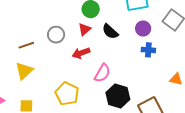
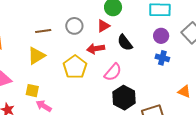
black semicircle: (110, 31) -> (125, 43), moved
yellow pentagon: (67, 94) -> (75, 67), moved

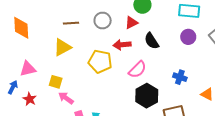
blue cross: (162, 58) -> (180, 77), moved
yellow pentagon: (75, 67) -> (100, 61), turned -30

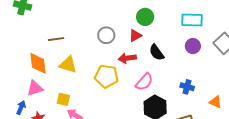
brown line: (71, 23) -> (56, 39), moved
orange diamond: (21, 28) -> (38, 63), moved
yellow triangle: (62, 47) -> (68, 65), turned 48

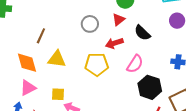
brown line: (56, 39) -> (41, 36), turned -49

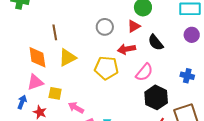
brown line: (41, 36) -> (55, 32), turned -42
yellow triangle: (57, 59) -> (67, 58), turned -42
yellow square: (58, 94) -> (55, 93), moved

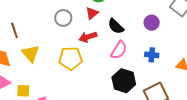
purple circle: (192, 35) -> (152, 23), moved
yellow triangle: (67, 58) -> (31, 53), turned -36
pink semicircle: (144, 72) -> (119, 50), moved

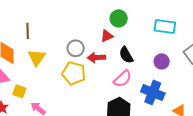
gray circle: (63, 18) -> (76, 48), moved
blue cross: (152, 55) -> (153, 92), size x1.6

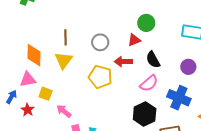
brown line: (28, 31) -> (66, 37), moved
gray circle: (76, 48) -> (100, 42), moved

